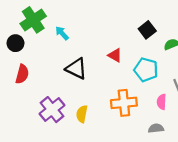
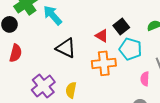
black square: (147, 30) -> (121, 26), moved
cyan arrow: (62, 33) -> (53, 15), size x1.5
orange cross: (124, 103) -> (104, 63), moved

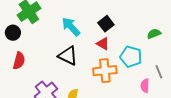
cyan arrow: (53, 15) -> (71, 27), moved
black square: (121, 26) -> (106, 24), moved

